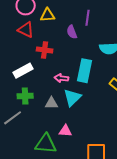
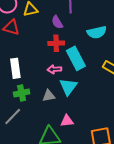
red cross: (45, 50) -> (56, 43), moved
white rectangle: (23, 71) -> (15, 68), turned -60
cyan rectangle: (84, 71) -> (76, 58), turned -30

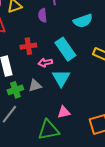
purple semicircle: (57, 22) -> (43, 15), turned 32
red cross: (56, 43) -> (28, 46), moved
gray triangle: (49, 96) -> (35, 86), moved

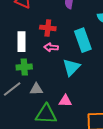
pink arrow: (45, 63) -> (51, 47), moved
gray triangle: (35, 86) -> (36, 89), moved

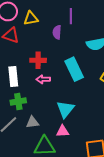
cyan triangle: (71, 67) -> (65, 109), moved

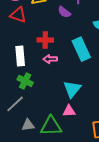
purple semicircle: (57, 32) -> (64, 12), turned -56
green cross: (18, 101) -> (25, 81), turned 35
gray triangle: (32, 122) -> (28, 125), moved

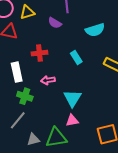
cyan rectangle: (81, 49) -> (76, 57), size x0.6
pink arrow: (50, 59) -> (48, 80), moved

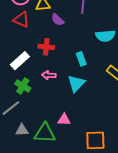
purple semicircle: (55, 23) -> (58, 20), moved
white rectangle: (17, 72) -> (20, 61), turned 48
cyan triangle: (72, 98) -> (76, 84), moved

